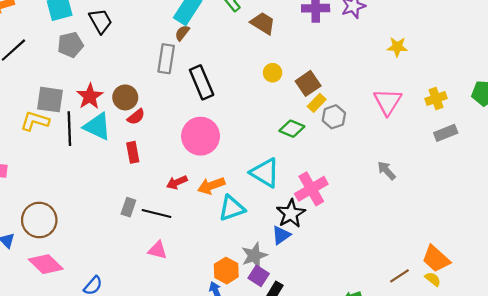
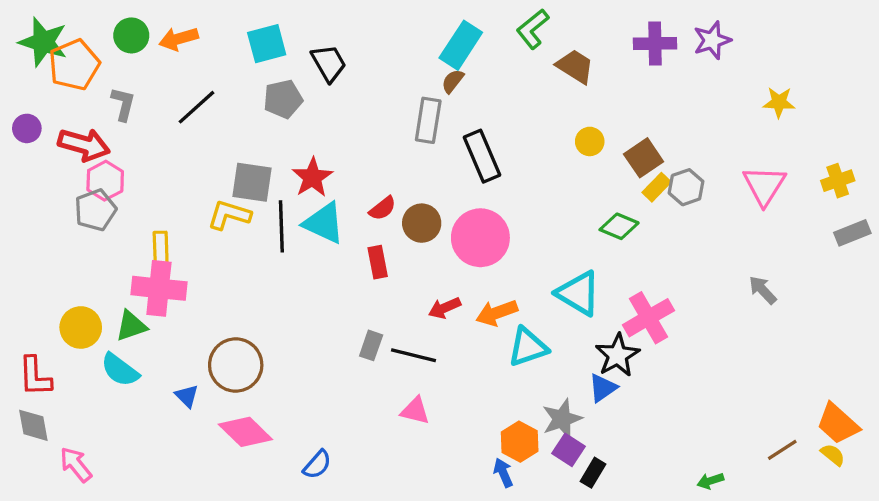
brown circle: (125, 97) -> (422, 223), moved
gray hexagon: (334, 117) -> (686, 187), moved

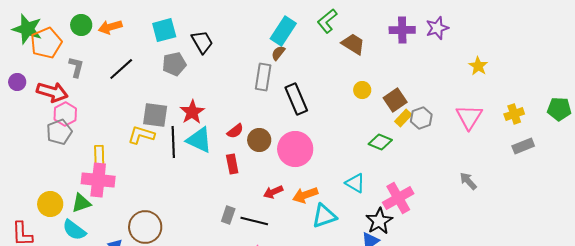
yellow star: (779, 102) -> (478, 66), turned 30
cyan triangle: (578, 293) -> (355, 183), size x0.7

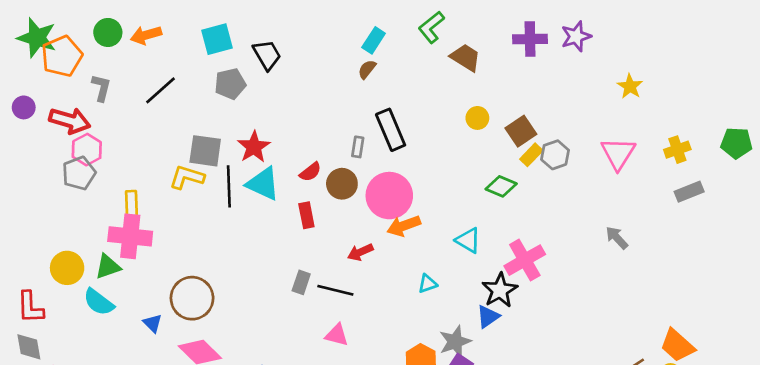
cyan rectangle: (283, 31) -> (374, 40), size x0.7
gray rectangle: (263, 77) -> (358, 147), moved, size x0.6
orange arrow: (305, 195) -> (404, 226), moved
cyan triangle: (324, 216) -> (427, 284), size x0.6

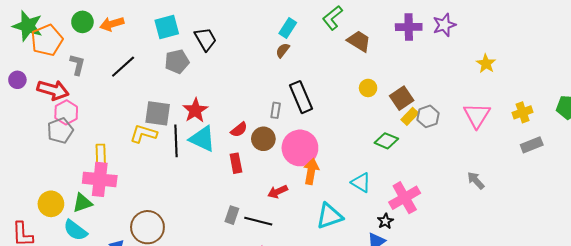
orange arrow: (404, 226) -> (311, 171), turned 120
cyan triangle: (427, 284) -> (329, 216), size x1.8
black star: (500, 290) -> (385, 221), size x0.6

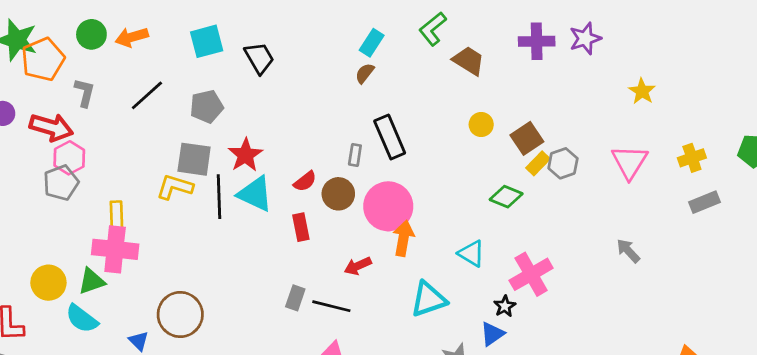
gray pentagon: (177, 62) -> (207, 106), moved

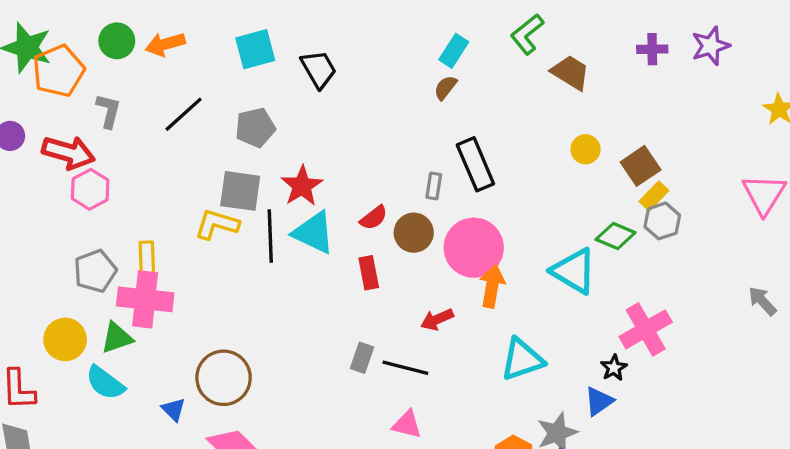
purple cross: (537, 41) -> (652, 49), size x0.7
gray hexagon: (563, 163) -> (662, 221), moved
gray pentagon: (61, 183) -> (95, 271), moved
cyan triangle: (471, 253) -> (574, 271), moved, size x1.4

